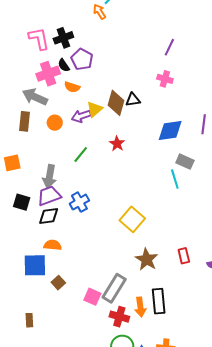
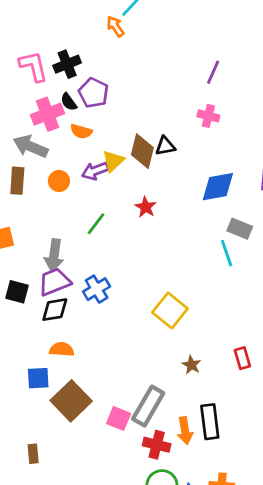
brown star: (147, 259) -> (191, 365), size x0.6
blue square: (35, 265) -> (38, 378), size x0.7
brown square: (58, 283) -> (71, 401), size x2.0

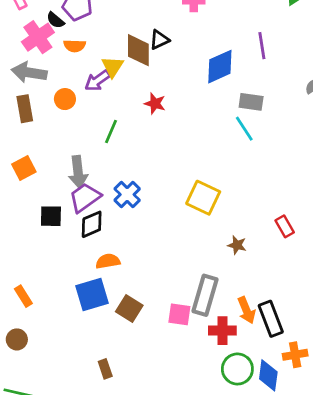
blue square: (38, 378) -> (92, 295), size x1.4
brown square: (71, 401) -> (129, 309), size x0.7
black rectangle: (210, 422) -> (271, 319), moved

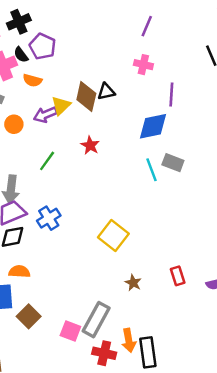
purple line: (262, 46) -> (171, 95), moved
cyan line: (244, 129) -> (151, 170), moved

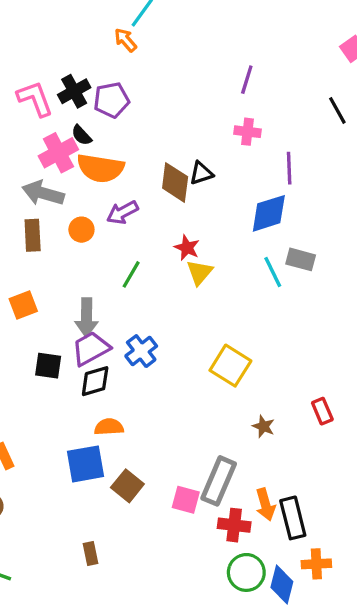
purple pentagon: (43, 46) -> (111, 100), moved, turned -30
orange semicircle: (32, 80) -> (100, 168), size x1.8
yellow triangle: (61, 106) -> (199, 272), moved

